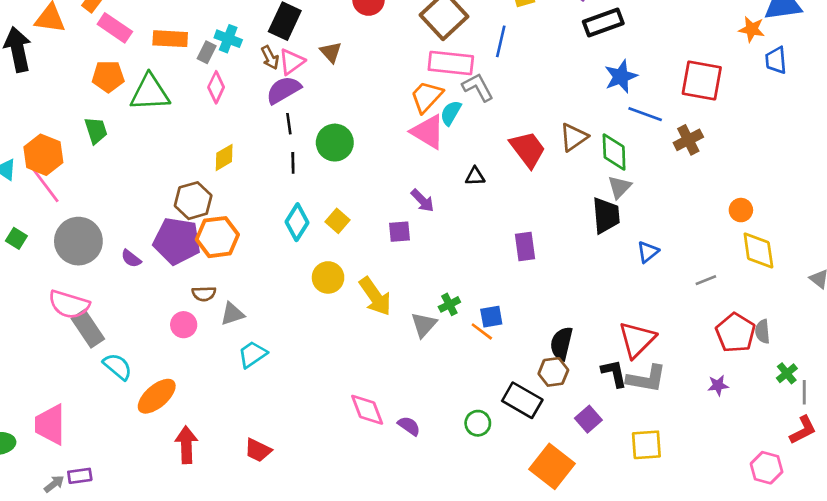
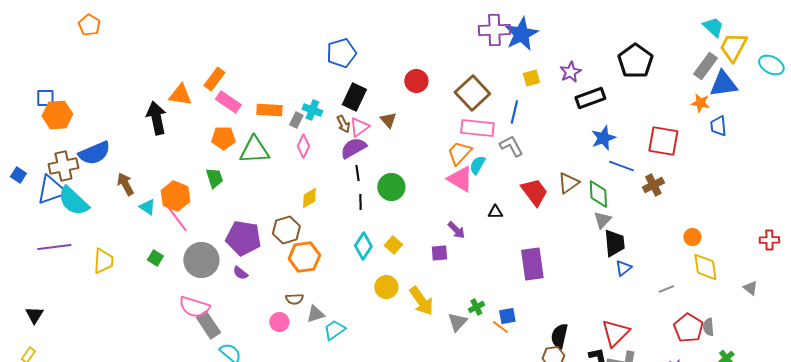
gray L-shape: (478, 87) -> (511, 146), moved
black trapezoid: (606, 215) -> (614, 243), moved
purple pentagon: (177, 241) -> (243, 238), moved
purple rectangle: (525, 246) -> (532, 264), size x1.5
cyan trapezoid: (252, 354) -> (334, 330), moved

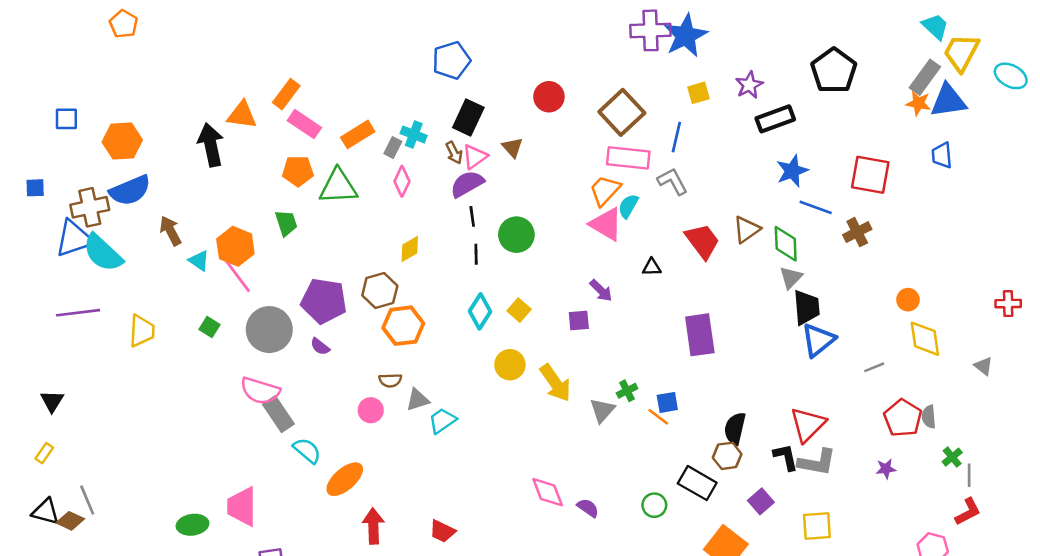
orange star: (700, 103) -> (918, 103), moved
orange rectangle: (269, 110) -> (358, 134), turned -35
orange hexagon: (57, 115) -> (122, 141), moved
blue square: (18, 175) -> (35, 188), moved, turned -35
blue triangle: (623, 268) -> (818, 340), size x1.6

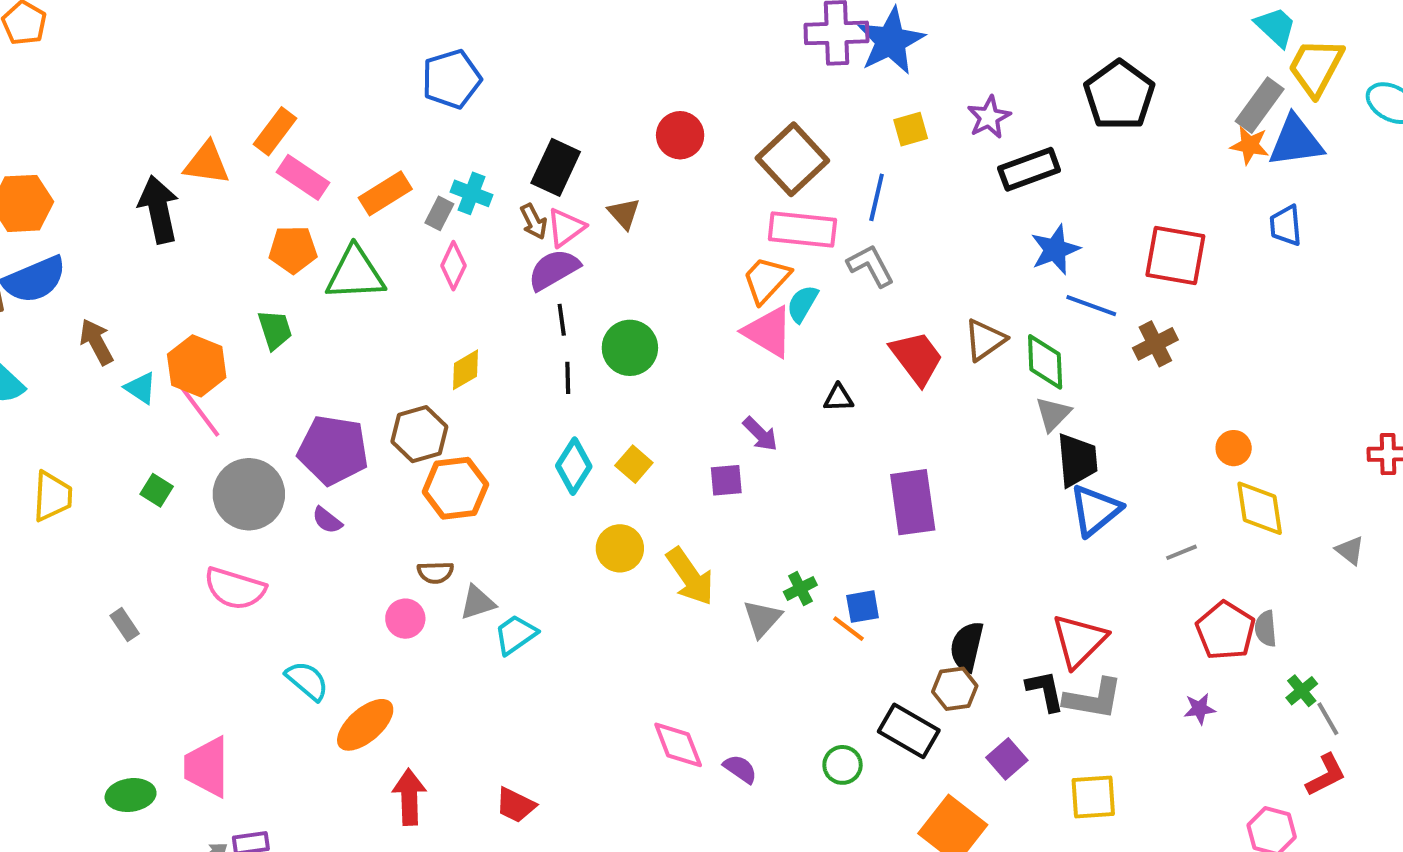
blue pentagon: (451, 60) -> (451, 79), moved
gray rectangle: (278, 414) -> (125, 625), moved, size x0.6
gray line: (969, 475) -> (1328, 719), turned -30

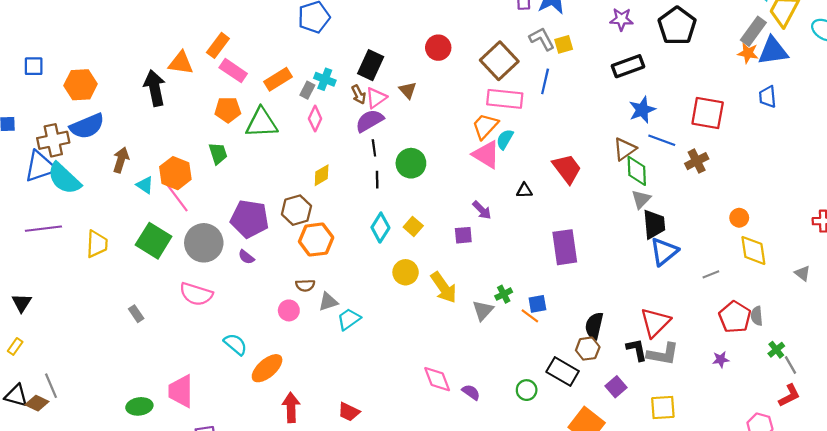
purple star: (989, 117) -> (621, 19), moved, turned 30
gray L-shape: (871, 266) -> (542, 39), moved
brown triangle: (985, 340) -> (625, 149), moved
brown arrow: (96, 342) -> (121, 160), turned 45
green square: (157, 490) -> (154, 241), size x2.0

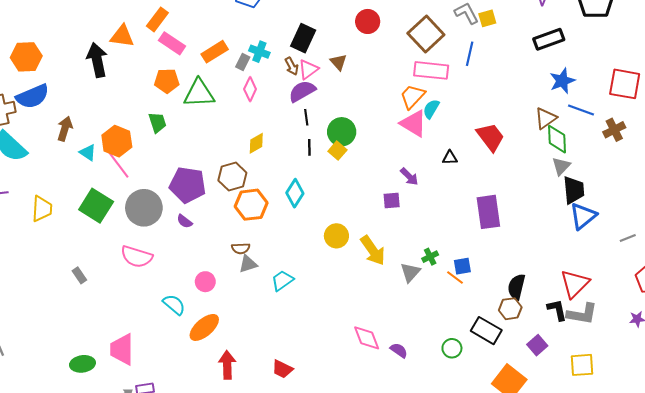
yellow square: (413, 226) -> (337, 151), moved
cyan diamond: (380, 228) -> (295, 193), moved
gray triangle: (328, 302) -> (248, 264), moved
pink circle: (289, 310) -> (205, 282), moved

